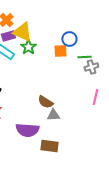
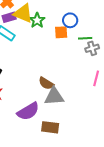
green star: (28, 47) -> (37, 20), moved
gray triangle: (53, 115) -> (54, 96), size x1.5
purple semicircle: (27, 130) -> (28, 111), turned -35

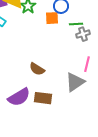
gray triangle: (54, 96) -> (75, 82), moved, turned -30
brown rectangle: (50, 127) -> (43, 98), moved

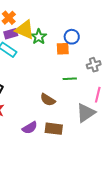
green line: (76, 24) -> (70, 79), moved
purple semicircle: (19, 97) -> (30, 128), size x0.7

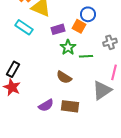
purple rectangle: (11, 34) -> (58, 29), moved
green star: (39, 37) -> (68, 47), moved
orange square: (63, 49) -> (79, 26), turned 32

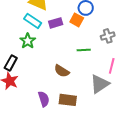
cyan rectangle: (24, 27) -> (33, 21), moved
green star: (68, 47) -> (28, 41), moved
purple semicircle: (46, 105) -> (44, 99), turned -77

